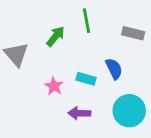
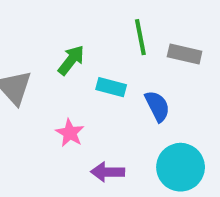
green line: (87, 21) -> (140, 37), moved
cyan rectangle: (86, 79) -> (111, 87), moved

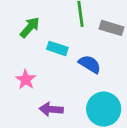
blue semicircle: (157, 106) -> (90, 64), turned -35

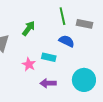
cyan rectangle: (57, 48) -> (49, 57), moved
blue semicircle: (90, 64) -> (67, 41), moved

